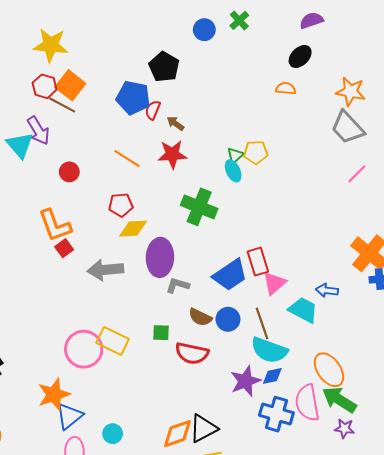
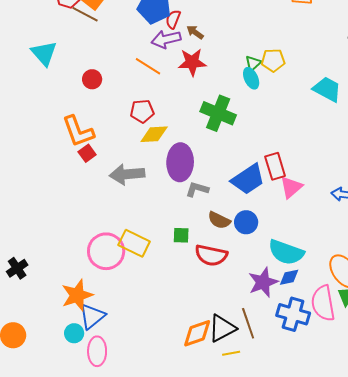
purple arrow: (38, 131) -> (166, 39), moved, turned 108
cyan trapezoid: (303, 310) -> (327, 89), moved
brown line: (262, 323) -> (248, 323), moved
cyan circle: (113, 434) -> (74, 333), moved

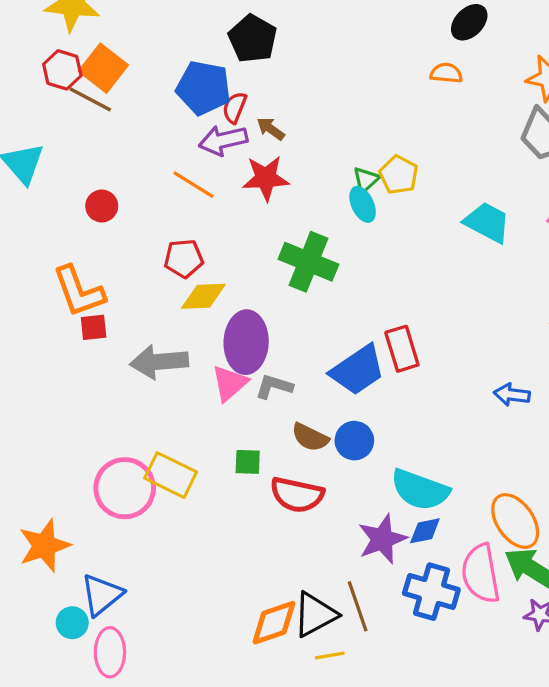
yellow pentagon: (273, 60) -> (399, 175), turned 30
red square: (87, 153) -> (94, 327), turned 30
pink triangle: (291, 187) -> (230, 383), moved
orange star: (77, 295) -> (44, 546), moved

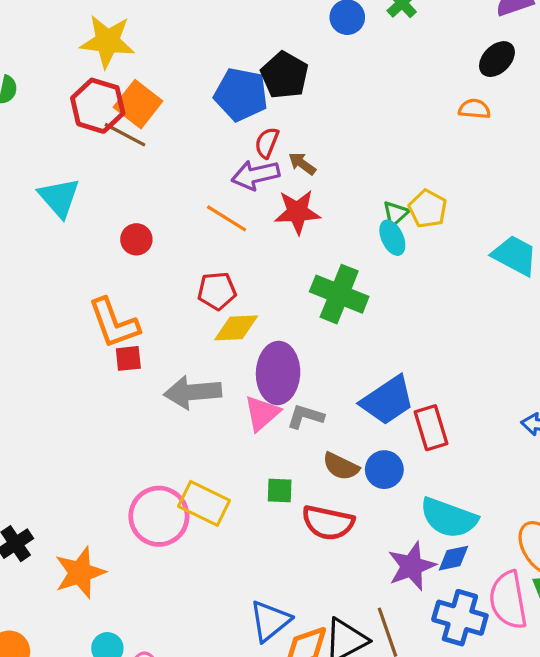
red hexagon: (62, 70) -> (98, 106), size x1.4
blue pentagon: (203, 88) -> (241, 94), moved
red rectangle: (402, 349) -> (431, 428), moved
blue triangle: (102, 595) -> (270, 621), moved

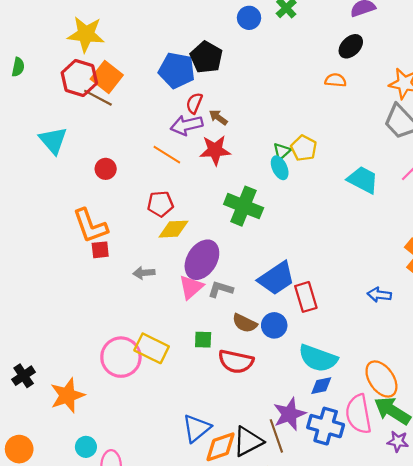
purple ellipse: (278, 373) -> (202, 260), turned 30
gray arrow: (193, 392) -> (144, 273), size x0.6
purple star: (412, 566) -> (289, 414), moved

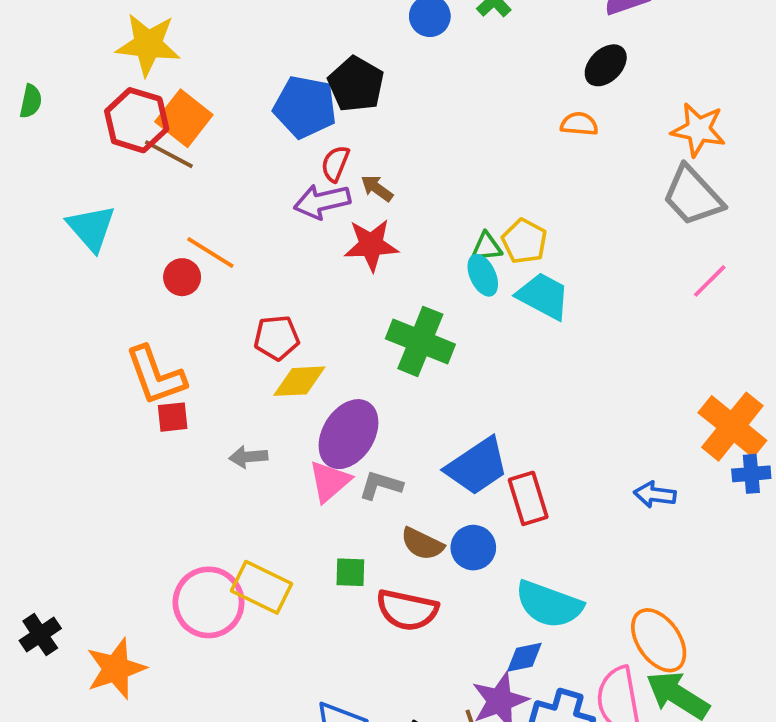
green triangle: (282, 151) -> (487, 247), turned 36
orange line: (167, 155) -> (210, 253), moved
cyan trapezoid: (363, 180) -> (543, 296), moved
blue diamond: (321, 386) -> (524, 657), moved

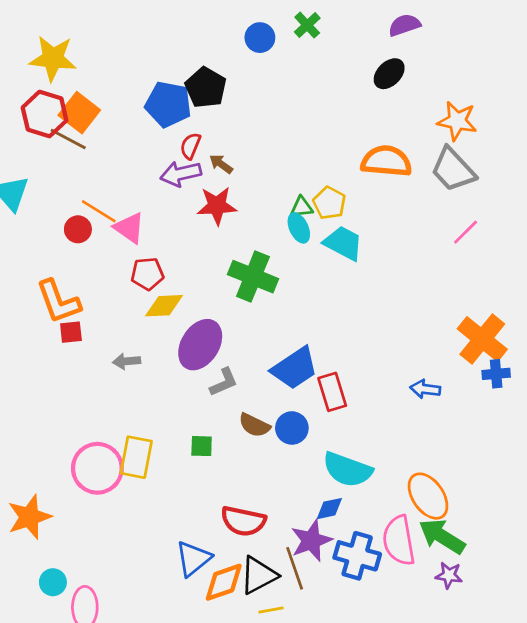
orange semicircle: (579, 124) -> (386, 161), moved, size x1.8
pink triangle: (330, 481) -> (129, 228), moved, turned -44
gray L-shape: (381, 485) -> (224, 382), turned 140
yellow rectangle: (261, 587) -> (136, 457), turned 75
red semicircle: (407, 610) -> (243, 521), moved

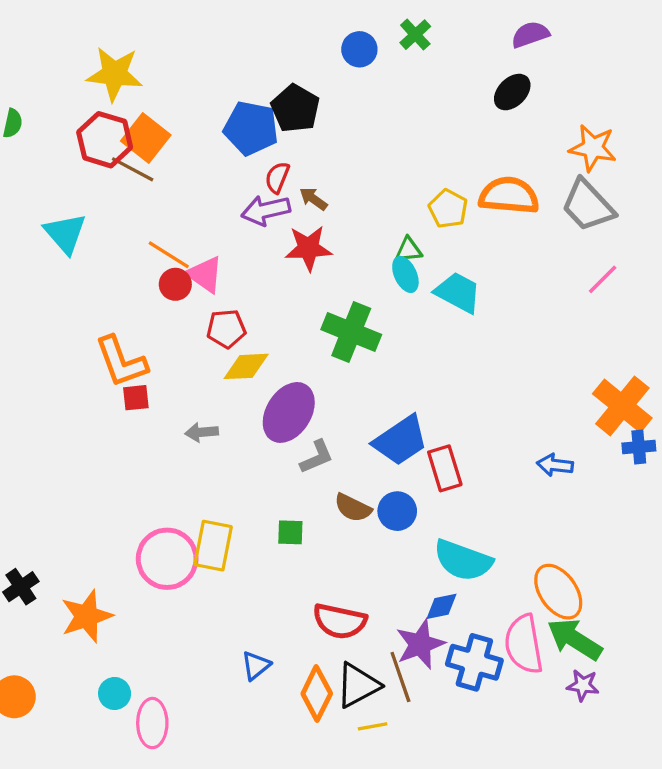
yellow pentagon: (329, 203) -> (448, 209), moved
red circle: (78, 229) -> (175, 284), moved
blue triangle: (193, 559) -> (256, 666), moved, size x0.7
orange diamond: (224, 582) -> (317, 694), turned -45

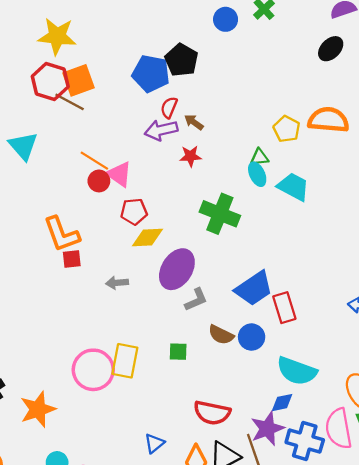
orange square: (146, 138) -> (79, 80), turned 32
red star: (308, 248) -> (190, 156), size x0.7

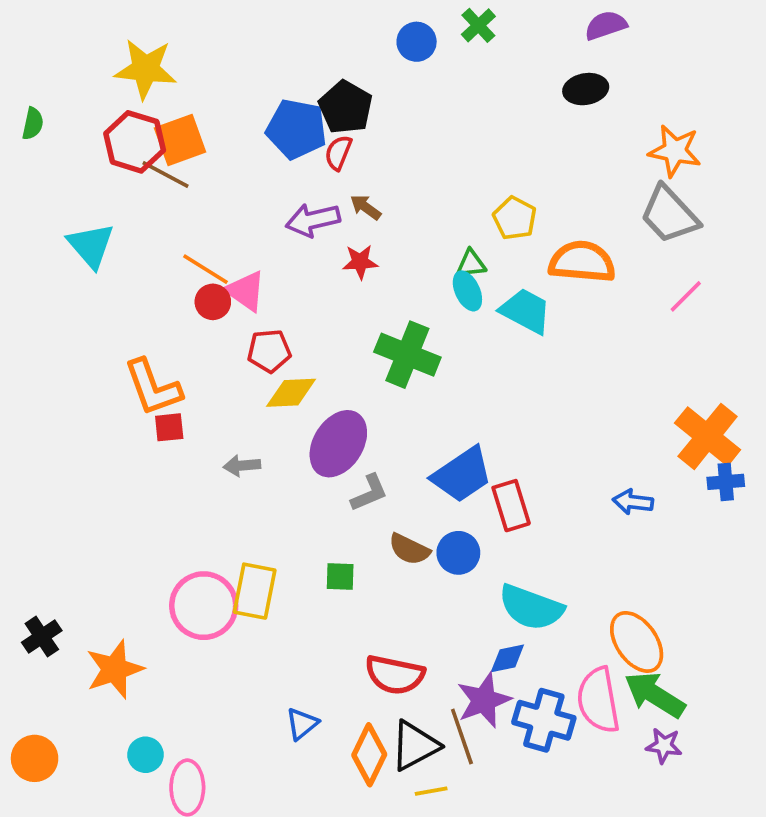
black ellipse: (331, 49) -> (586, 89), turned 35
red semicircle: (169, 108) -> (338, 153), moved
orange semicircle: (328, 120) -> (582, 262), moved

